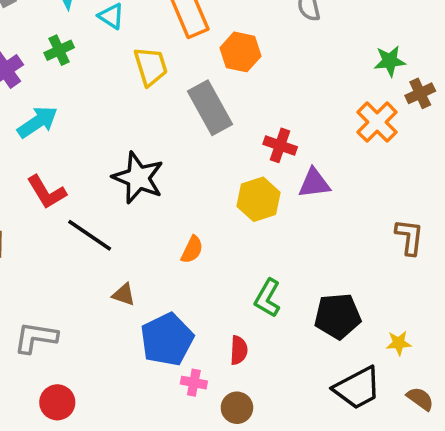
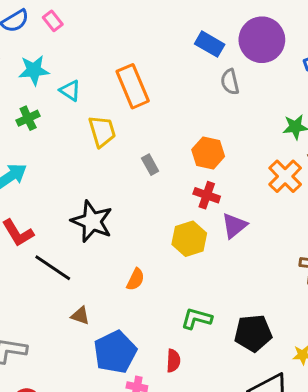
orange hexagon: (241, 52) -> (208, 153), moved
gray rectangle: (210, 108) -> (150, 165), size x0.5
purple triangle: (314, 183) -> (234, 226), turned -32
green L-shape: (268, 298) -> (197, 319), turned 76

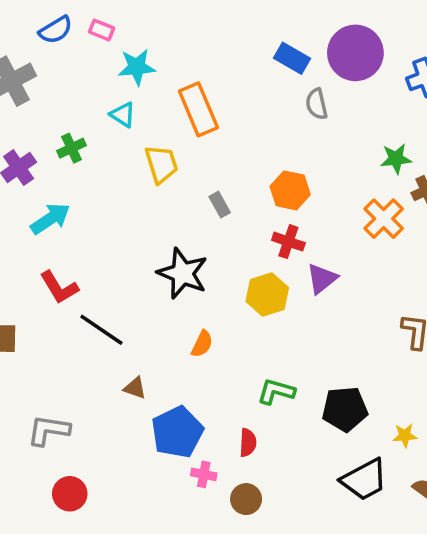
pink rectangle: (53, 21) -> (101, 30), turned -30
cyan star: (34, 70) -> (137, 67), moved
black star: (92, 221) -> (183, 273), moved

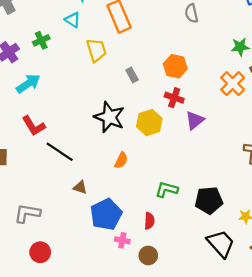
yellow hexagon: (267, 294) -> (149, 123), moved
black trapezoid: (364, 480) -> (221, 244), turned -104

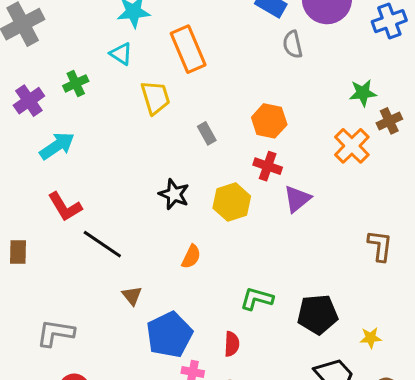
black star: (109, 117) -> (174, 194), size x0.7
brown triangle: (80, 187) -> (132, 296), turned 32

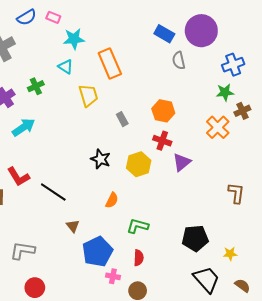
blue cross: (389, 21) -> (233, 65), moved
red L-shape: (65, 207) -> (18, 177), moved
green L-shape: (257, 299) -> (138, 226), moved

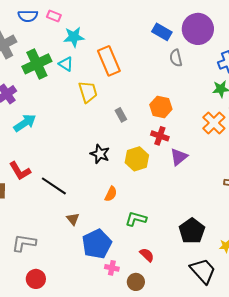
blue semicircle: (27, 17) -> (28, 16), turned 30
green cross: (36, 86) -> (37, 64), moved, size x1.8
black pentagon: (195, 238) -> (192, 231), turned -30
red semicircle: (139, 258) -> (147, 255), moved, turned -49

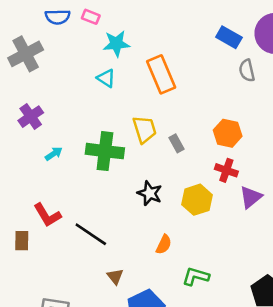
green cross: (37, 64) -> (105, 151), moved, turned 32
yellow trapezoid: (88, 92) -> (145, 129), moved
cyan arrow: (25, 123) -> (54, 154), size x0.6

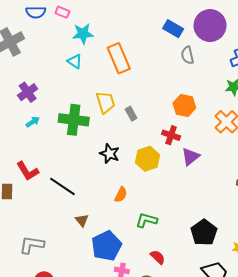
purple cross: (31, 117) -> (28, 92), moved
orange hexagon: (228, 133) -> (184, 105), moved

